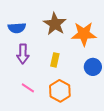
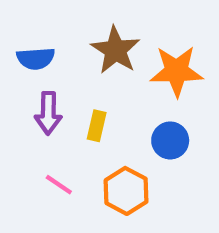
yellow rectangle: (55, 60) -> (97, 126), moved
blue circle: (93, 67) -> (170, 140), moved

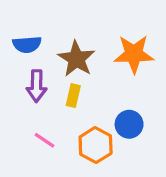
brown star: (116, 50) -> (76, 59), moved
blue circle: (170, 140) -> (129, 124), moved

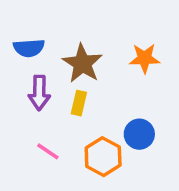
orange star: (134, 54) -> (144, 58), size x0.7

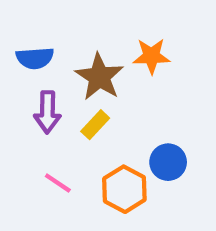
orange star: (144, 58) -> (151, 56), moved
yellow rectangle: (79, 103) -> (95, 125), turned 30

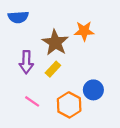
blue semicircle: (35, 58) -> (18, 17), moved

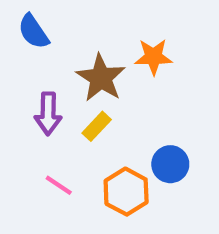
blue semicircle: (18, 17) -> (33, 32), turned 60

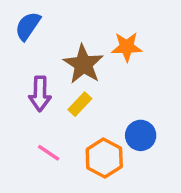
blue semicircle: (33, 32) -> (28, 26), turned 68

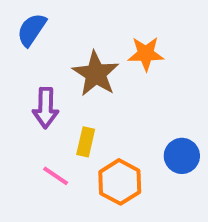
yellow rectangle: (80, 104) -> (86, 142), moved, turned -30
blue circle: (141, 135) -> (182, 156), moved

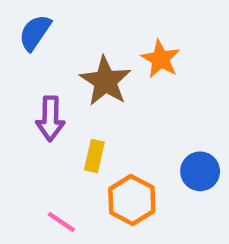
orange star: (146, 54) -> (160, 59), turned 30
pink line: (56, 176) -> (61, 222), moved

